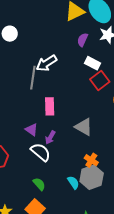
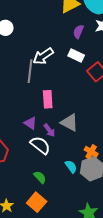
white rectangle: (93, 63) -> (76, 56), moved
gray triangle: (84, 127) -> (69, 123), moved
purple arrow: (50, 137) -> (49, 130), turned -64
cyan semicircle: (73, 182) -> (71, 167), moved

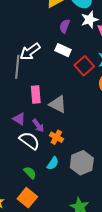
gray triangle: (69, 123) -> (58, 104), moved
orange cross: (91, 152) -> (56, 137), moved
cyan semicircle: (71, 167) -> (53, 163), moved, turned 72

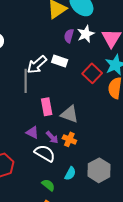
white star: (90, 20) -> (86, 34), moved
white rectangle: (63, 50) -> (60, 61), moved
orange cross: (56, 137) -> (69, 139), moved

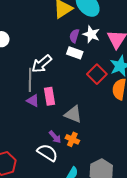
white star: (86, 34) -> (91, 34), turned -30
white rectangle: (60, 61) -> (75, 53), moved
pink rectangle: (47, 107) -> (50, 96), moved
purple triangle: (32, 132) -> (33, 101), moved

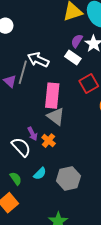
white arrow: (42, 64) -> (38, 60), turned 50
pink rectangle: (50, 96) -> (52, 96), moved, size x1.4
purple triangle: (33, 101) -> (10, 81), moved

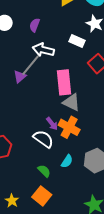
purple semicircle: (77, 41) -> (35, 25), moved
gray line: (23, 72) -> (31, 65), turned 35
purple triangle: (10, 81) -> (20, 76), turned 48
orange cross: (49, 141) -> (69, 127), size x1.5

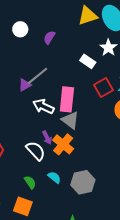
white arrow: (43, 50) -> (43, 106), moved
cyan semicircle: (67, 161) -> (54, 177), turned -96
orange square: (42, 196) -> (23, 206), turned -30

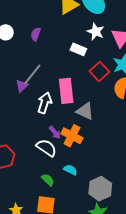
white arrow: (43, 106) -> (45, 103), turned 95
gray triangle: (70, 120) -> (85, 111), moved
gray hexagon: (83, 182) -> (100, 189), moved

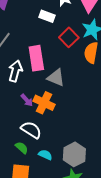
white semicircle: (46, 148) -> (31, 130), moved
cyan semicircle: (70, 170) -> (45, 155), moved

